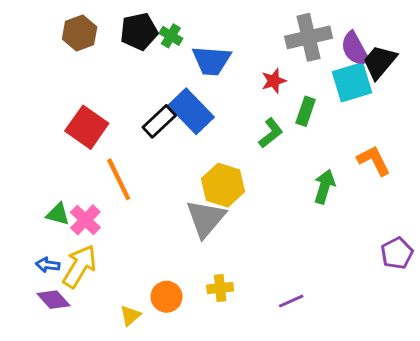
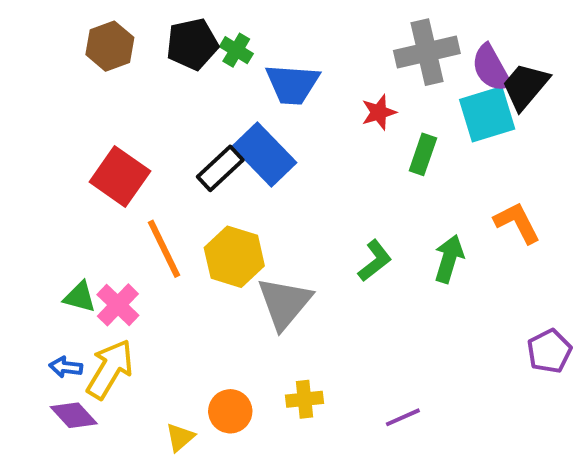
green L-shape: (271, 133) -> (375, 261), moved
yellow hexagon: (223, 185) -> (234, 257), moved

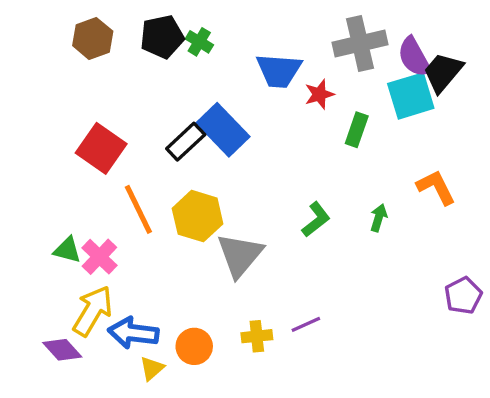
blue trapezoid: (292, 84) -> (279, 71), moved
green arrow: (449, 259) -> (379, 218), size x0.7
blue arrow: (66, 367) -> (133, 333), moved, size x1.8
purple line: (403, 417) -> (306, 324), moved

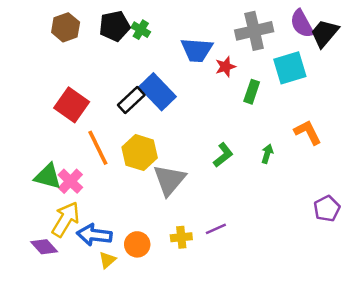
purple semicircle: (414, 57) -> (302, 24), moved
black trapezoid: (443, 72) -> (324, 33), moved
green triangle: (67, 250) -> (48, 176), size x1.4

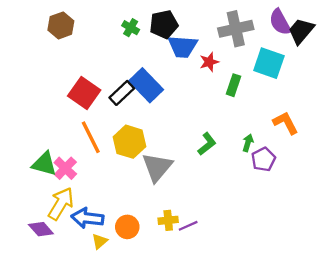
black pentagon: (115, 26) -> (164, 24), moved
cyan square: (290, 68) -> (269, 63), turned 36
red square: (72, 105) -> (84, 93), moved
purple pentagon: (327, 209) -> (263, 159), moved
purple line: (216, 229) -> (188, 226), moved

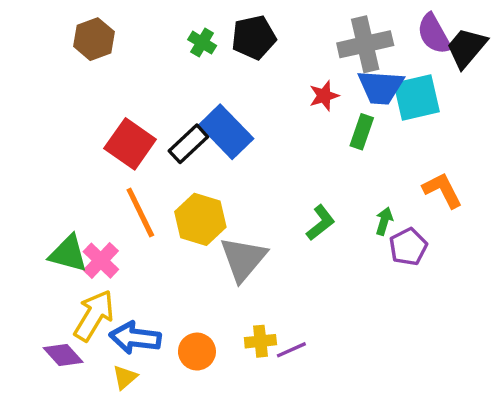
blue trapezoid: (183, 46) -> (381, 87), moved
cyan square: (269, 63) -> (417, 97), turned -32
yellow triangle: (100, 241) -> (125, 377), moved

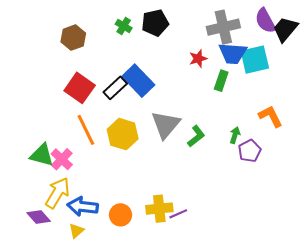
brown hexagon: (94, 39) -> (73, 38), moved
gray triangle: (243, 259) -> (166, 125), moved
yellow cross: (260, 341) -> (159, 209), size x1.4

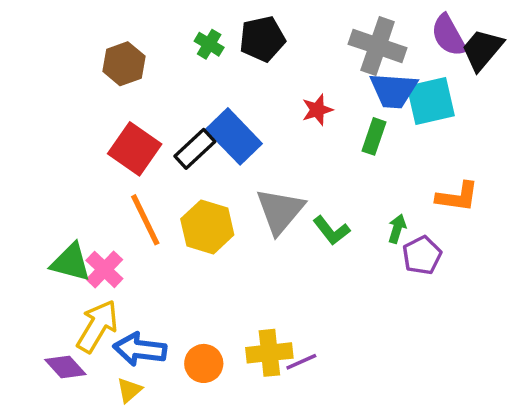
gray cross: (223, 27) -> (378, 46), turned 32
red star: (198, 59) -> (317, 110), moved
orange L-shape: (271, 116) -> (457, 197), turned 125
green L-shape: (196, 136) -> (331, 230), turned 90

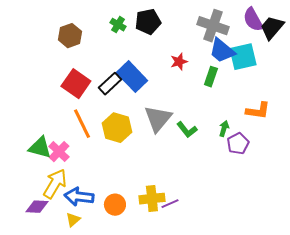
blue trapezoid: (394, 90) -> (222, 51), turned 36
purple diamond: (65, 367) -> (37, 207), turned -45

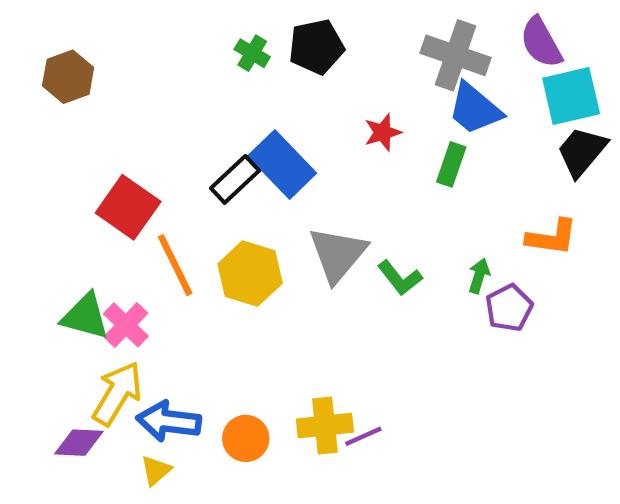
black trapezoid: (272, 28) -> (582, 152), moved
brown hexagon: (70, 36) -> (68, 77), moved
cyan square: (243, 57) -> (571, 96), moved
red square: (76, 84) -> (128, 207), moved

